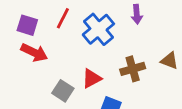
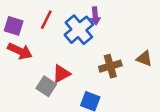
purple arrow: (137, 14) -> (95, 16), moved
red triangle: (92, 78) -> (61, 74), moved

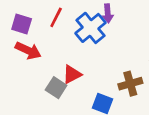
brown cross: (110, 66) -> (130, 84), moved

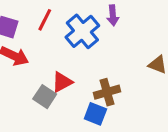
purple arrow: (108, 13) -> (113, 15), moved
brown cross: (130, 84) -> (107, 92), moved

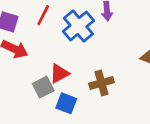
gray square: (45, 97) -> (43, 87), turned 30
blue square: (95, 114) -> (66, 103), moved

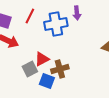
blue cross: (78, 26) -> (56, 24), turned 30
brown cross: (102, 83) -> (60, 69), moved

